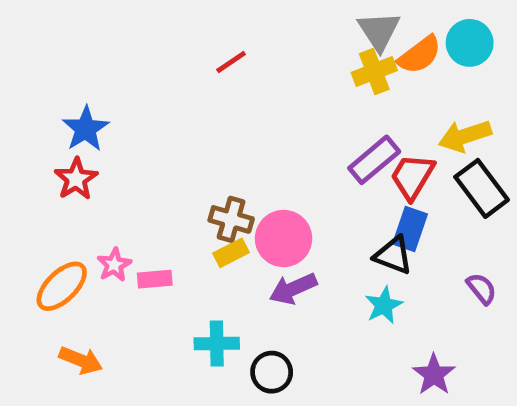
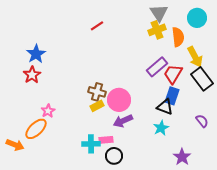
orange semicircle: (420, 55) -> (178, 37), moved, turned -60
yellow arrow: (465, 136) -> (195, 57), turned -100
pink rectangle: (155, 279) -> (106, 140), moved
orange ellipse: (62, 286) -> (36, 129), moved
orange arrow: (81, 360) -> (15, 145), moved

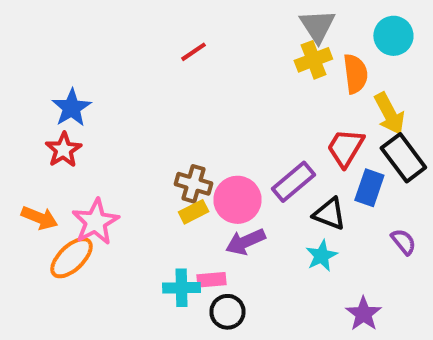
purple rectangle: (157, 67) -> (293, 182), moved
blue rectangle: (172, 96) -> (369, 188), moved
pink star: (48, 111) -> (96, 222), size x1.6
orange arrow: (15, 145) -> (40, 218), moved

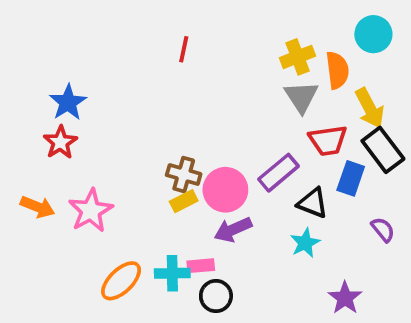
gray triangle: (317, 26) -> (301, 97), moved
red line: (194, 52) -> (184, 49), turned -44
red trapezoid: (345, 148) -> (328, 140), turned -129
orange ellipse: (72, 258) -> (121, 281), moved

